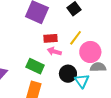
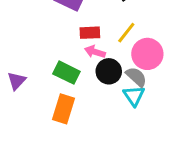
gray semicircle: (98, 67) -> (136, 77), moved, turned 42
black circle: (68, 74) -> (109, 71), moved

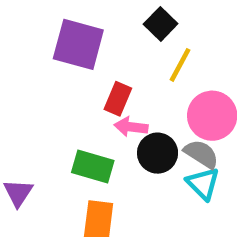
red rectangle: (90, 33) -> (118, 99), turned -54
yellow line: (126, 33) -> (180, 65), moved

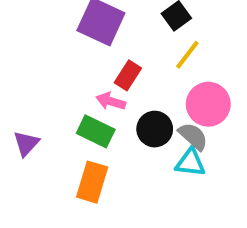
pink arrow: (131, 127) -> (111, 101), moved
cyan triangle: (203, 184) -> (190, 163), turned -48

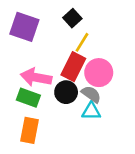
red rectangle: (128, 75) -> (73, 67), moved, size x1.5
pink arrow: (111, 101) -> (36, 77), size x1.6

